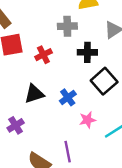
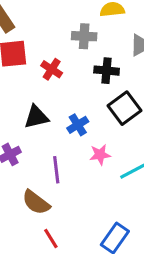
red cross: (43, 55) -> (52, 69), turned -35
purple line: (68, 152) -> (56, 170), moved

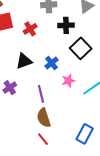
red cross: (52, 69) -> (30, 29), turned 32
brown semicircle: (36, 202) -> (44, 118), moved, turned 42

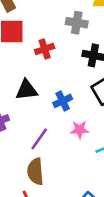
purple line: (41, 94) -> (39, 139), turned 36

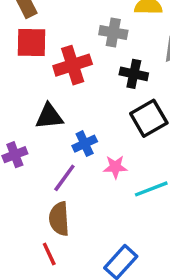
red cross: (45, 49) -> (73, 65), size x1.5
blue cross: (63, 101) -> (85, 144), moved

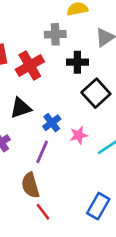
brown semicircle: (59, 219) -> (30, 185), moved

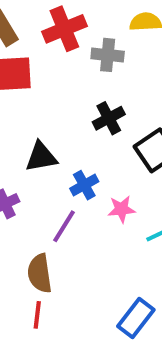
black cross: (77, 62) -> (109, 118), moved, turned -36
red cross: (30, 65) -> (64, 29), moved
red line: (43, 212) -> (37, 315), moved, turned 36

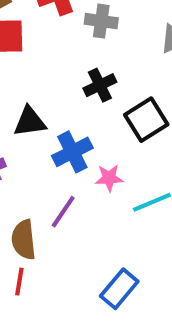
blue cross: (84, 185) -> (72, 152), size x1.4
purple line: (64, 226) -> (63, 212), moved

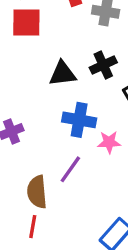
black triangle: (30, 122) -> (63, 74), moved
blue cross: (72, 152) -> (79, 120), turned 36

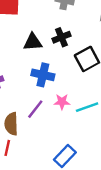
pink star: (109, 142) -> (62, 102), moved

